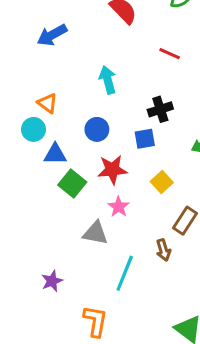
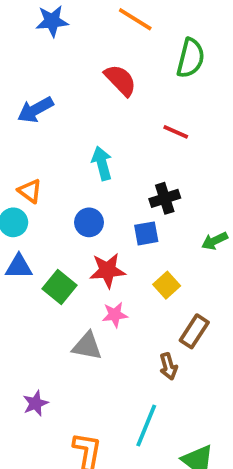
blue triangle: (55, 154) -> (19, 267), moved
pink star: (119, 207) -> (115, 315), turned 30
cyan line: (125, 273) -> (146, 426), moved

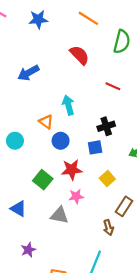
orange triangle: (30, 191) -> (46, 122), moved
blue triangle: (19, 267) -> (18, 209), moved, turned 30

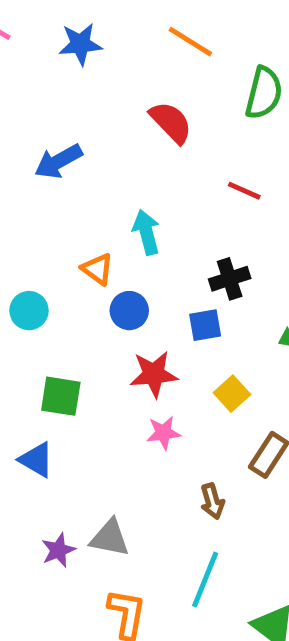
green square: (43, 180) -> (61, 396), moved, turned -30
gray triangle: (59, 215) -> (110, 538), moved
brown arrow: (108, 228) -> (212, 501), moved

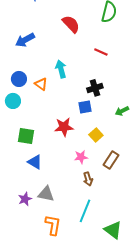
blue circle: (129, 311) -> (19, 79), moved
pink star: (163, 433) -> (81, 157), moved
blue triangle: (36, 460) -> (35, 162), moved

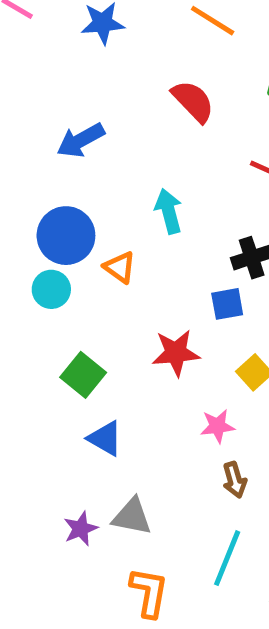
blue circle: (19, 79) -> (66, 236), size x1.5
orange triangle: (41, 84) -> (120, 267), moved
green square: (26, 136) -> (83, 375), turned 30

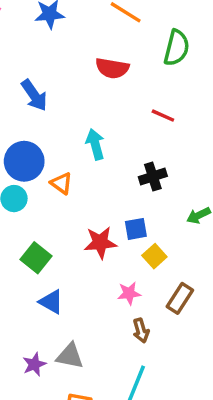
red semicircle: (193, 101) -> (112, 68), turned 144
blue arrow: (81, 140) -> (34, 95), turned -96
blue square: (227, 304) -> (136, 229), moved

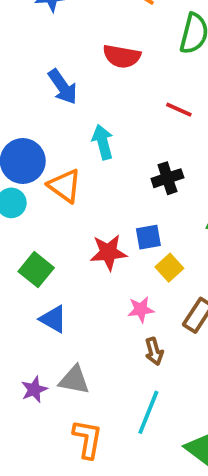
blue arrow: (34, 95) -> (63, 87), moved
orange triangle: (61, 183) -> (65, 186), size x1.4

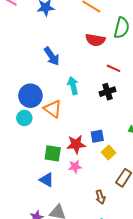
red semicircle: (122, 56) -> (95, 40), moved
black cross: (167, 178) -> (107, 92), moved
green square: (36, 270) -> (53, 153), moved, turned -30
pink star: (141, 310) -> (75, 167), moved

